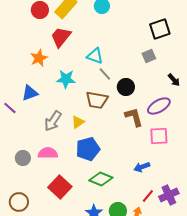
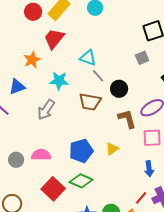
blue triangle: (30, 93) -> (17, 87), moved
gray arrow: (53, 121) -> (46, 110), moved
yellow triangle: (78, 122) -> (112, 149), moved
blue arrow: (142, 167) -> (149, 169), moved, turned -77
green diamond: (101, 179) -> (81, 181), moved

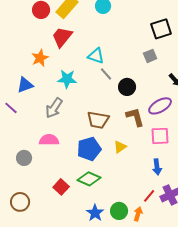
brown trapezoid: (90, 102) -> (98, 120), moved
pink semicircle: (41, 155) -> (49, 140), moved
red square: (53, 189) -> (61, 187), size x0.7

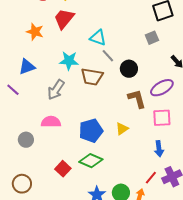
orange star: (40, 58) -> (35, 32), moved, turned -30
brown trapezoid: (98, 120) -> (92, 77), moved

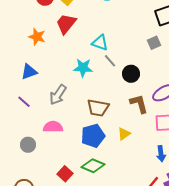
cyan star: (69, 61) -> (83, 68), moved
brown trapezoid: (92, 77) -> (98, 108), moved
purple line: (13, 90) -> (24, 102), moved

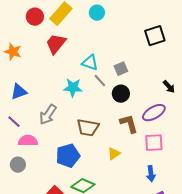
orange star: (37, 37) -> (13, 52), moved
gray square: (154, 43) -> (121, 69), moved
pink semicircle: (53, 127) -> (28, 141), moved
blue pentagon: (93, 136) -> (68, 156), moved

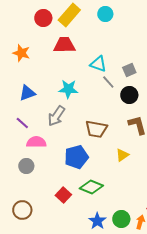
red trapezoid: (56, 44) -> (64, 45), turned 50
cyan star: (73, 88) -> (68, 89), moved

